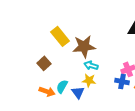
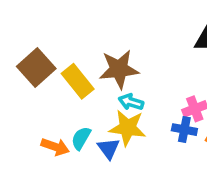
yellow rectangle: (60, 36) -> (78, 81), moved
brown square: (44, 63) -> (36, 67), moved, size x1.5
yellow star: (89, 80) -> (128, 128), size x1.5

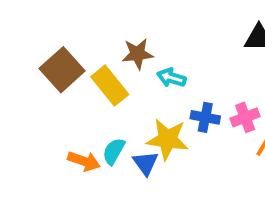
brown star: (119, 69) -> (138, 54), moved, size x0.7
cyan arrow: (131, 102) -> (171, 78), moved
blue cross: (184, 130) -> (205, 117), moved

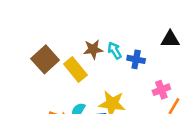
cyan arrow: (171, 78) -> (115, 51), moved, turned 42
blue cross: (205, 117) -> (136, 59), moved

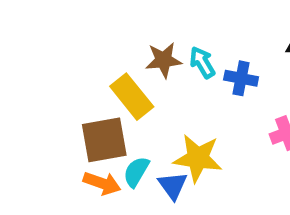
brown square: (45, 59) -> (104, 140), moved, turned 32

